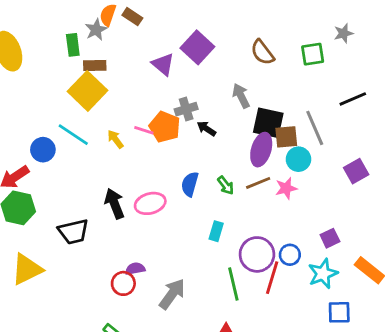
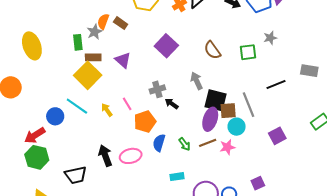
purple triangle: (163, 64) -> (123, 60), moved
orange pentagon: (165, 127) -> (145, 122), moved, turned 30
pink line: (144, 130) -> (127, 104), turned 40
cyan rectangle: (216, 231) -> (177, 177), turned 64

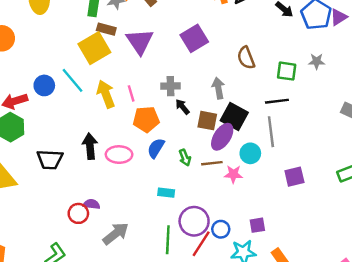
purple triangle: (123, 60) -> (140, 42), size x1.4
black line: (276, 85) -> (277, 101), moved
yellow arrow: (107, 110) -> (106, 94), size x1.6
brown square: (228, 111) -> (207, 121), moved

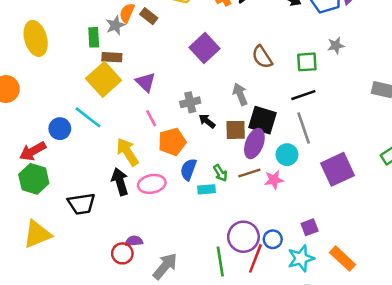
purple triangle: (140, 42) -> (146, 82), moved, size x0.7
yellow arrow: (106, 94) -> (128, 152), moved
purple square: (294, 177) -> (337, 169), size x1.5
cyan rectangle: (166, 193) -> (207, 189), moved

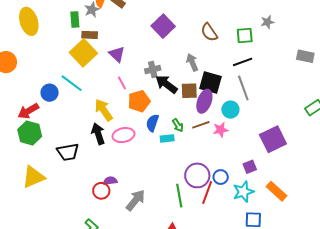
black arrow: (207, 121) -> (166, 84), size x1.6
purple square: (337, 169) -> (273, 139), moved

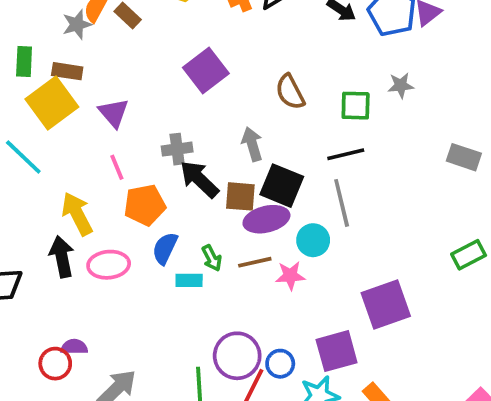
green rectangle: (75, 19) -> (24, 61), moved
purple ellipse: (204, 101) -> (266, 219), turned 50
purple square: (250, 167) -> (337, 351), size x1.6

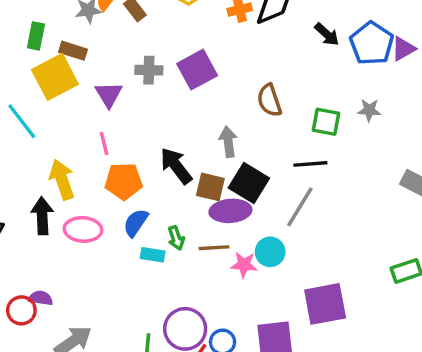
gray cross: (177, 149) -> (149, 70), moved
gray line: (342, 203) -> (300, 207), turned 36
cyan circle: (313, 240) -> (270, 252), moved

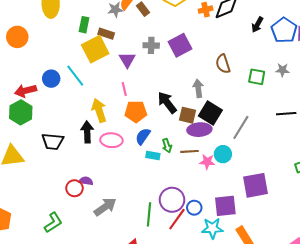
black arrow: (327, 34) -> (257, 25), turned 77
black line: (310, 164) -> (286, 114), moved

